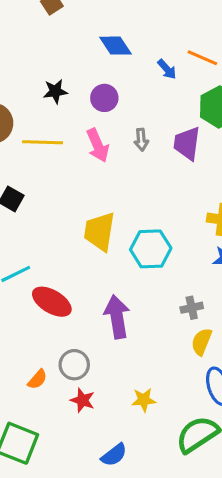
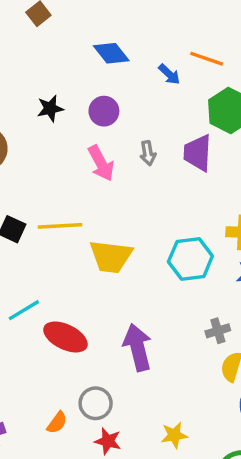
yellow line: (43, 142) -> (60, 226), moved
yellow trapezoid: (99, 231) -> (111, 256), turned -87
cyan hexagon: (151, 249) -> (190, 259), moved

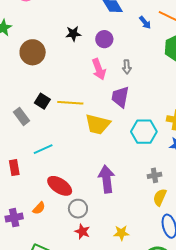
purple trapezoid: (198, 153) -> (120, 97), moved
red ellipse: (65, 337) -> (60, 186), moved
orange semicircle: (57, 423) -> (39, 208), moved

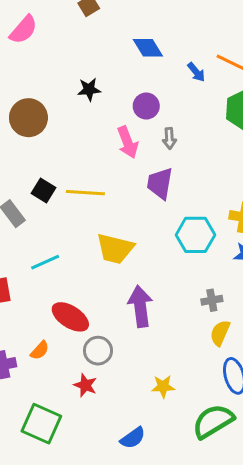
purple circle: (104, 39) -> (146, 106), moved
yellow trapezoid: (98, 124) -> (115, 249), moved
red star: (82, 232) -> (85, 385), moved

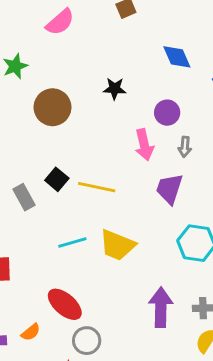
cyan line: (45, 262) -> (72, 242), moved
purple arrow: (140, 306) -> (161, 307), moved

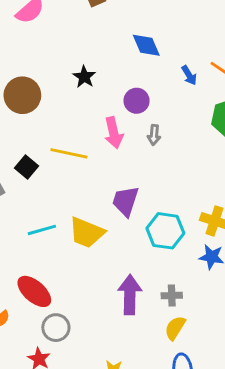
black star: (115, 89) -> (84, 77), turned 30
yellow line: (97, 187) -> (69, 153), moved
purple trapezoid: (169, 189) -> (125, 201), moved

